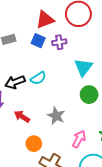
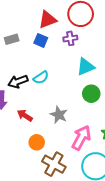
purple cross: (59, 42) -> (70, 38), moved
cyan triangle: (83, 67) -> (86, 67), turned 30
pink arrow: (79, 139) -> (81, 138), size x1.4

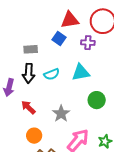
gray rectangle: (12, 39) -> (31, 49), moved
cyan triangle: (86, 67) -> (81, 72), moved
black arrow: (18, 82) -> (29, 73), turned -78

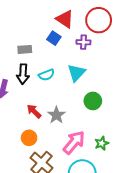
red triangle: (70, 20) -> (65, 19), turned 42
cyan triangle: (81, 72) -> (76, 73), turned -36
red arrow: (28, 107) -> (34, 111), moved

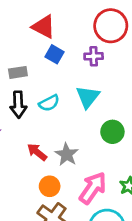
red triangle: (65, 19) -> (44, 27), moved
orange circle: (29, 138) -> (50, 186), moved

